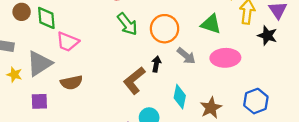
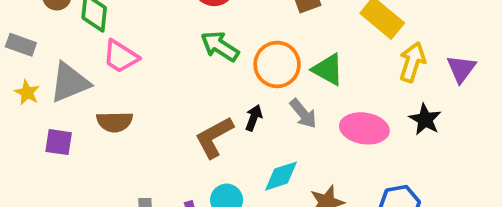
green arrow: (127, 24) -> (220, 46), turned 150
green triangle: (211, 24) -> (328, 70), moved
black star: (267, 36) -> (425, 119), moved
cyan diamond: (180, 97) -> (281, 176), turned 50

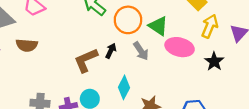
pink ellipse: (364, 128) -> (180, 47), moved
cyan diamond: (281, 176) -> (124, 87), turned -50

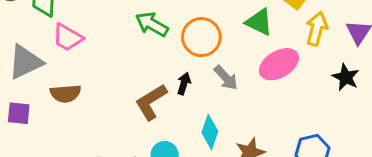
green triangle: (158, 26) -> (259, 22), moved
pink ellipse: (180, 47) -> (279, 64), turned -36
black star: (214, 62) -> (346, 77), moved

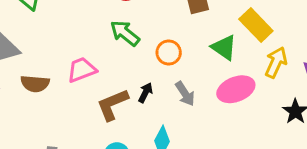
pink trapezoid: (68, 37) -> (82, 70), moved, turned 120
orange circle: (201, 37) -> (169, 52), size x0.7

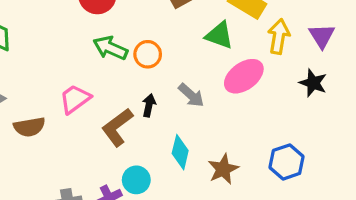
orange circle: (169, 52) -> (148, 54), moved

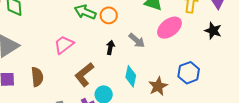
brown semicircle: (29, 127) -> (37, 77), moved, turned -84
brown L-shape: (117, 127) -> (84, 75), moved
blue hexagon: (286, 162) -> (189, 73), moved

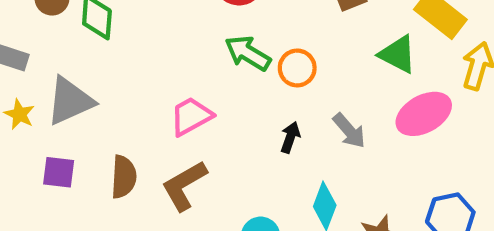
brown L-shape: (84, 75) -> (184, 186), moved

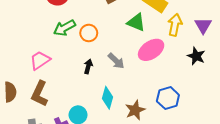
green arrow: (248, 53) -> (65, 28), turned -55
brown L-shape: (184, 186) -> (39, 94), turned -30

